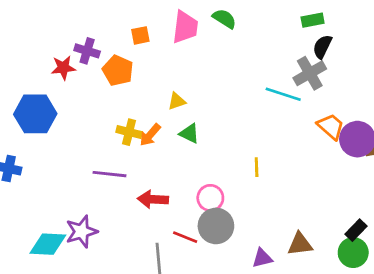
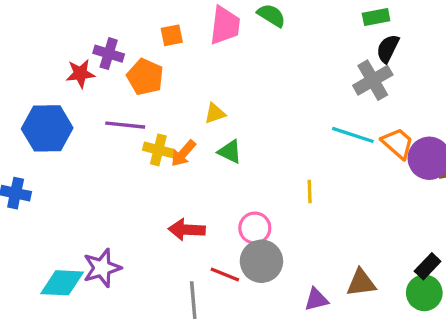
cyan line: (283, 94) -> (353, 135), moved
purple line: (109, 174) -> (125, 125), moved

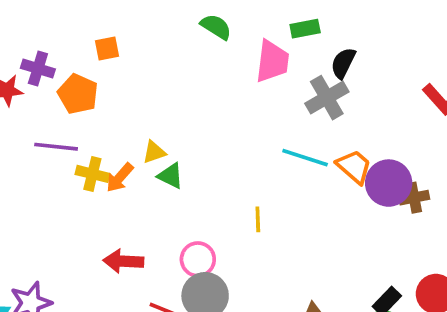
green rectangle: (376, 17) -> (305, 29), moved
pink trapezoid: (225, 25) -> (272, 61), moved
yellow triangle: (215, 113) -> (154, 152), moved

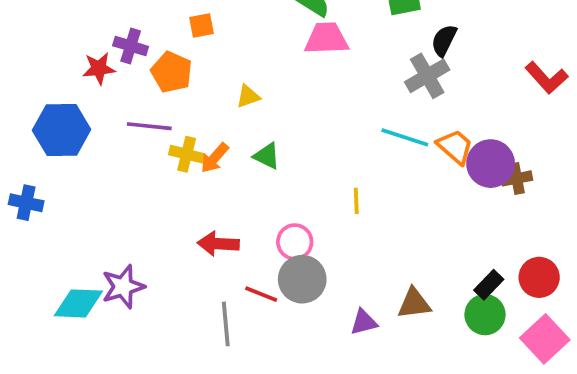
pink trapezoid: (272, 61) -> (326, 39), moved, turned -99
yellow triangle: (154, 152) -> (248, 96), moved

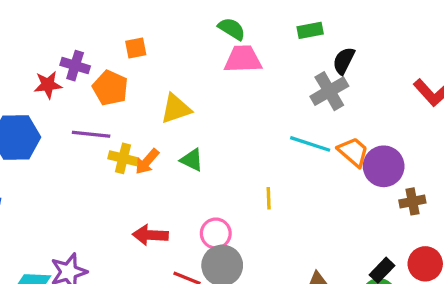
yellow triangle: (248, 96) -> (176, 109), size x1.5
brown cross: (517, 178) -> (412, 201), moved

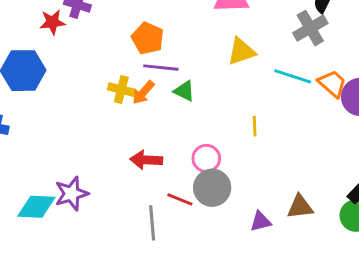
orange pentagon: (110, 88) -> (148, 38), moved
yellow triangle: (176, 109) -> (241, 51), moved
purple line: (91, 134) -> (161, 68), moved

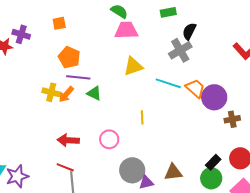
gray circle: (212, 188) -> (132, 170), moved
purple star: (72, 194) -> (17, 176), moved
red line: (180, 199) -> (65, 167), moved

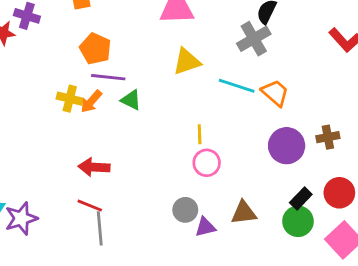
purple circle: (214, 97) -> (287, 146), moved
pink circle: (109, 139) -> (207, 163), moved
gray circle: (132, 170) -> (185, 210), size x0.7

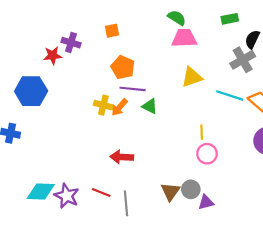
red line: (90, 206) -> (101, 193), moved
brown triangle: (244, 213) -> (170, 192), moved, turned -48
purple star: (21, 218) -> (67, 196), turned -30

